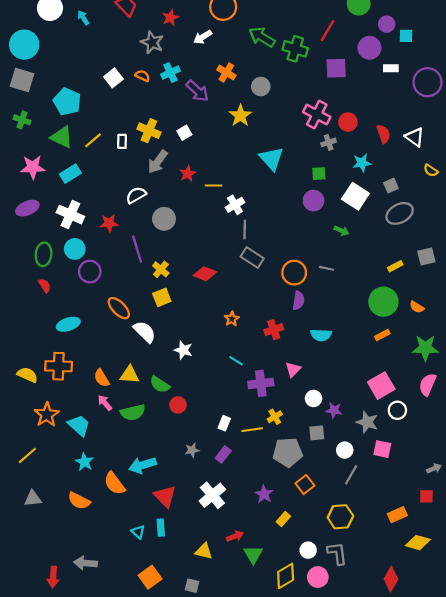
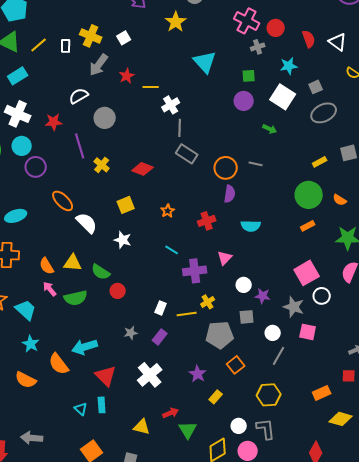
yellow square: (162, 297) -> (126, 205), moved

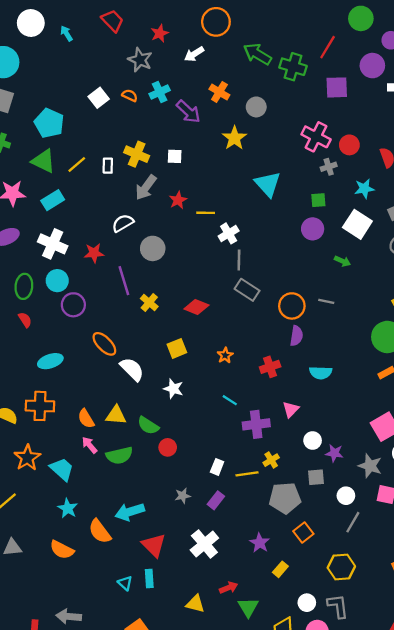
white square: (124, 38) -> (175, 156), turned 32

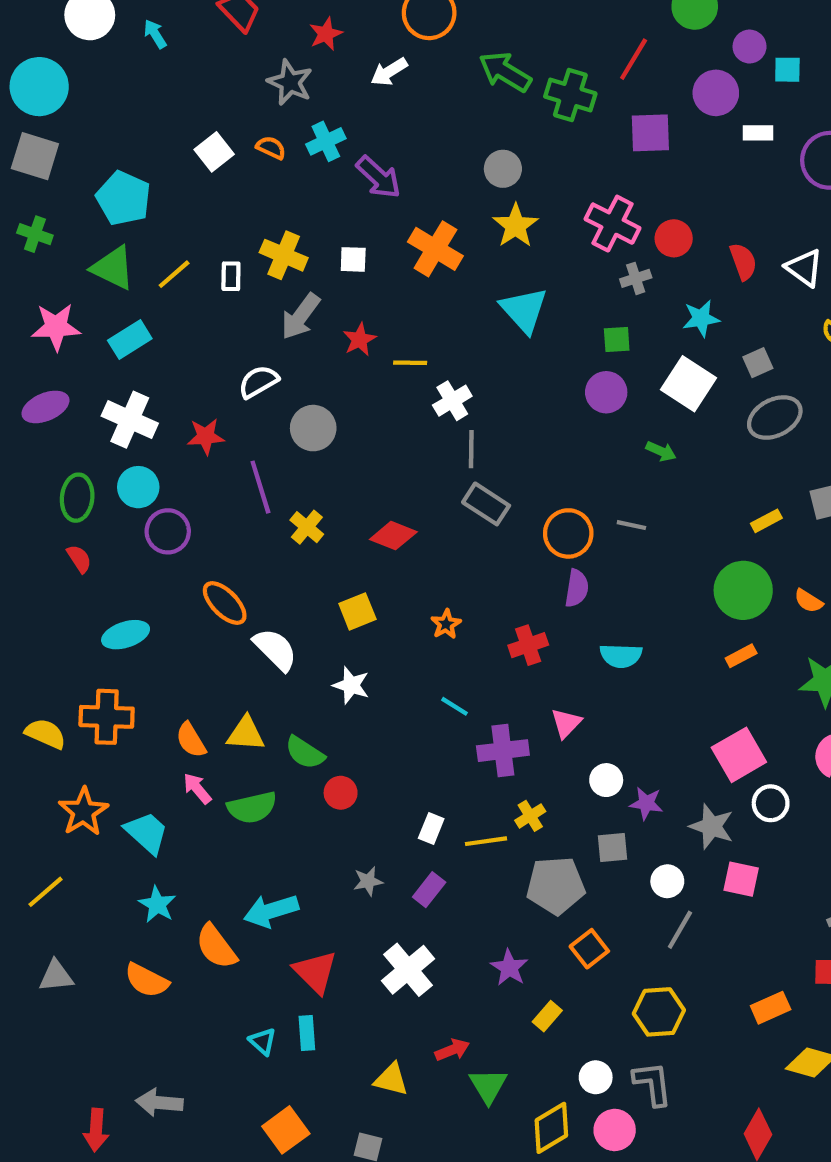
orange cross: (219, 92) -> (435, 249), moved, size x1.4
yellow star: (234, 138) -> (516, 226), moved

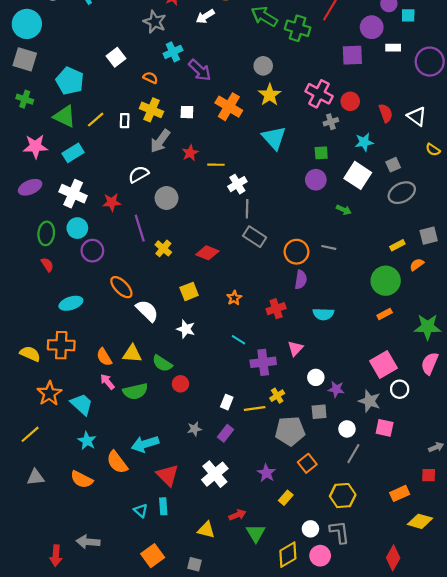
purple square: (650, 133) -> (352, 55), moved
orange semicircle: (271, 148) -> (150, 78), moved
orange semicircle: (809, 601) -> (417, 265), moved, turned 112

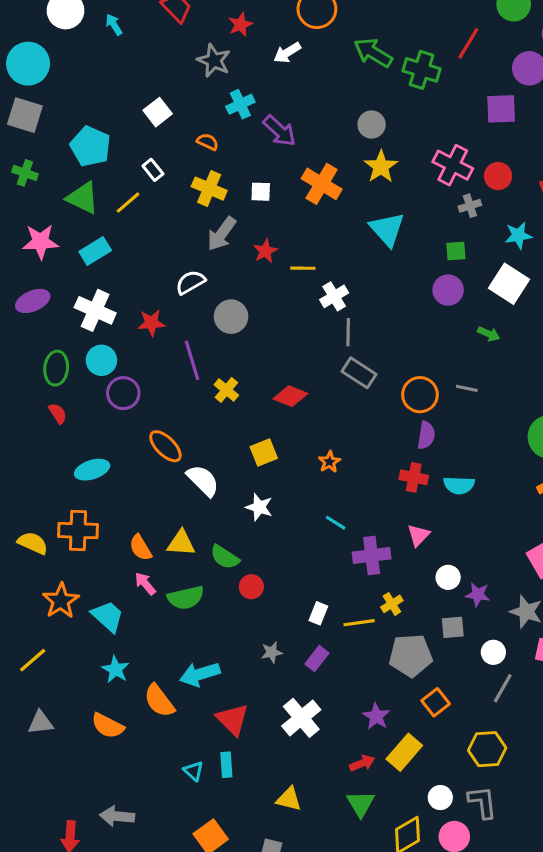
white rectangle: (125, 121) -> (153, 170), moved, turned -40
red cross: (276, 309) -> (414, 477), moved, turned 30
yellow rectangle: (286, 498) -> (404, 752), size x1.6
red arrow: (237, 515) -> (362, 763), moved

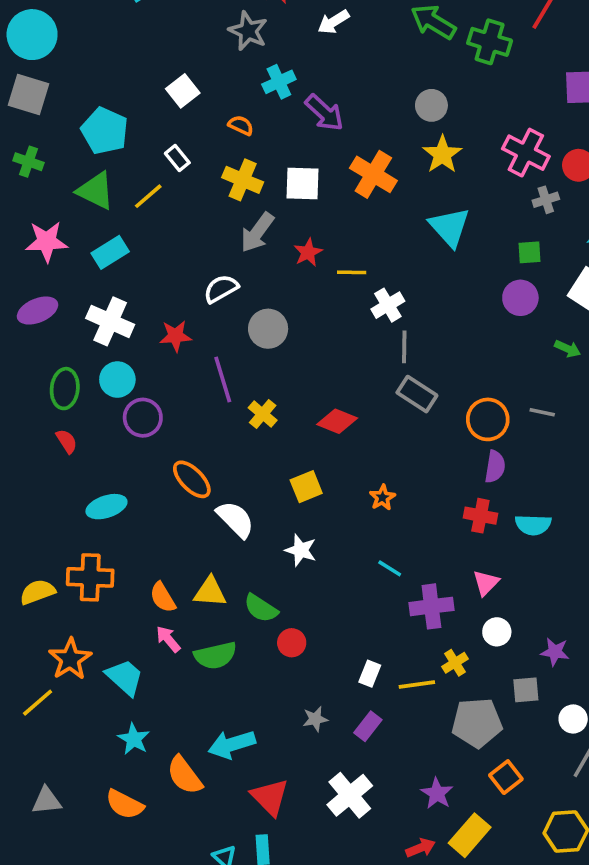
white square: (261, 192) -> (303, 183), size x1.5
yellow semicircle: (33, 543) -> (38, 592), turned -44
white circle: (448, 577) -> (497, 632), moved
yellow line: (33, 660) -> (38, 703), moved

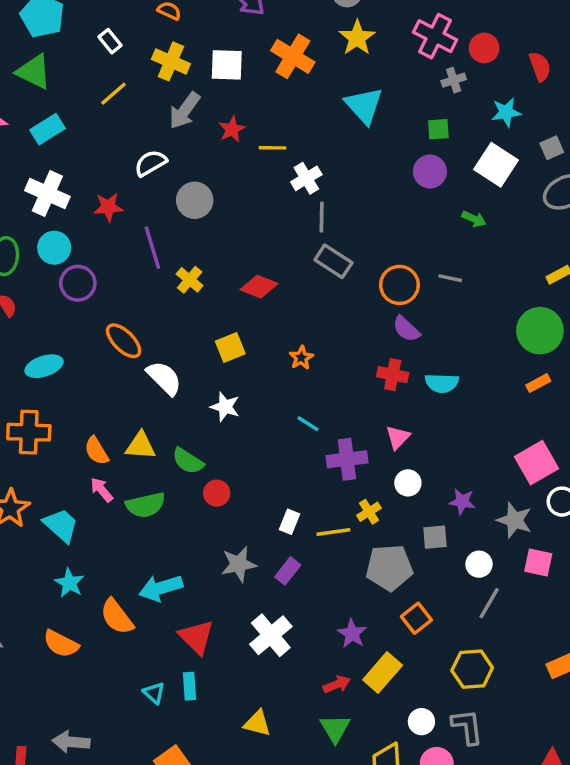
yellow line: (148, 196) -> (113, 94), moved
purple semicircle: (495, 467) -> (406, 329), turned 124
gray star: (315, 719) -> (239, 564), size x1.5

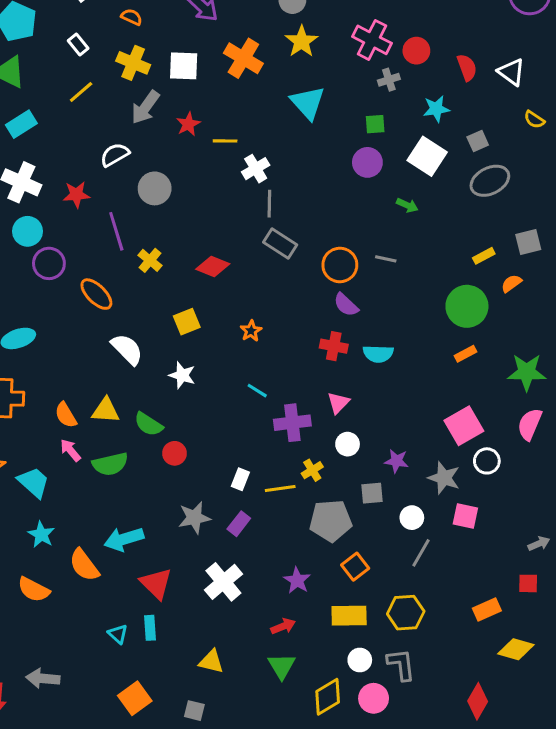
orange ellipse: (124, 341) -> (96, 294), moved
yellow rectangle: (383, 673) -> (349, 616), moved, turned 48

